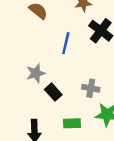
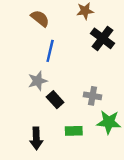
blue line: (66, 43) -> (50, 51), moved

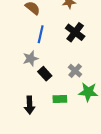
black cross: (103, 38) -> (75, 32), moved
gray cross: (93, 96) -> (75, 71), turned 32

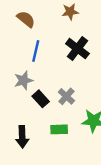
gray cross: (75, 71) -> (66, 96), moved

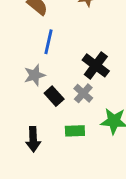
black cross: (77, 49) -> (96, 65), moved

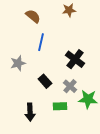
gray star: (35, 75) -> (18, 63), moved
gray cross: (83, 93) -> (70, 86), moved

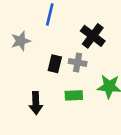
black rectangle: (45, 81) -> (55, 64), turned 56
gray cross: (70, 86) -> (78, 62), moved, turned -32

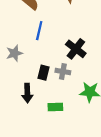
green rectangle: (74, 95) -> (55, 107), moved
black arrow: (36, 103) -> (27, 93), moved

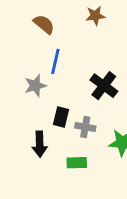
gray star: (14, 53) -> (35, 86), moved
gray cross: (63, 72) -> (85, 127), moved

